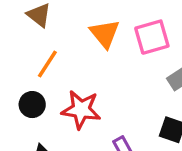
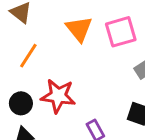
black circle: (32, 105) -> (21, 103), moved

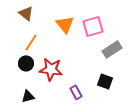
black circle: (21, 103) -> (26, 63), moved

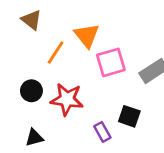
pink square: (93, 26) -> (111, 62), moved
orange line: (31, 42) -> (56, 52), moved
black square: (105, 81) -> (129, 116), moved

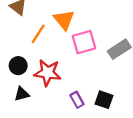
black square: (129, 116) -> (104, 100), moved
black triangle: (34, 138) -> (22, 94), moved

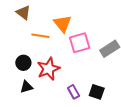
orange line: (38, 34) -> (40, 36), turned 66
red star: (48, 73) -> (49, 69), turned -30

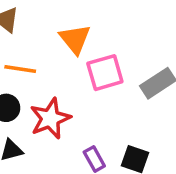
orange line: (40, 36) -> (20, 69), moved

